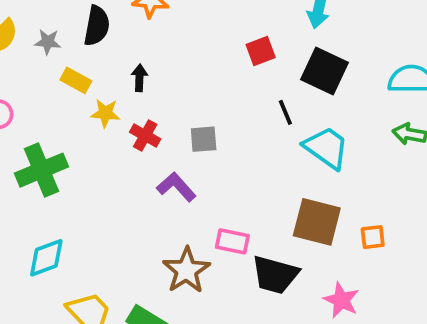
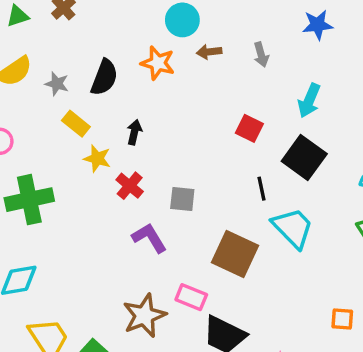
red square: (261, 51) -> (249, 128), turned 36
brown square: (317, 222) -> (235, 254), moved
orange square: (373, 237) -> (342, 319), moved

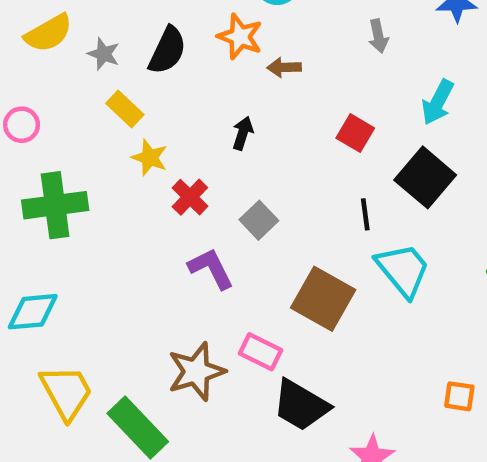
brown arrow: (209, 52) -> (284, 67), moved
black arrow: (134, 132) -> (243, 133), moved
gray square: (182, 199) -> (259, 220), turned 36

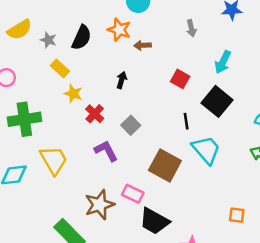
yellow trapezoid: (66, 392) -> (54, 160), moved

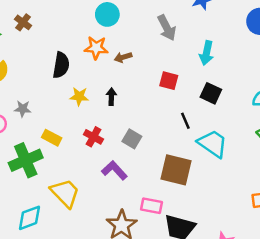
gray arrow: (191, 28) -> (167, 28), size x1.5
gray star: (48, 40) -> (23, 109), moved
yellow rectangle: (60, 68) -> (52, 138), moved
yellow star: (73, 94) -> (79, 96), moved
black square: (217, 101) -> (211, 93), size x0.7

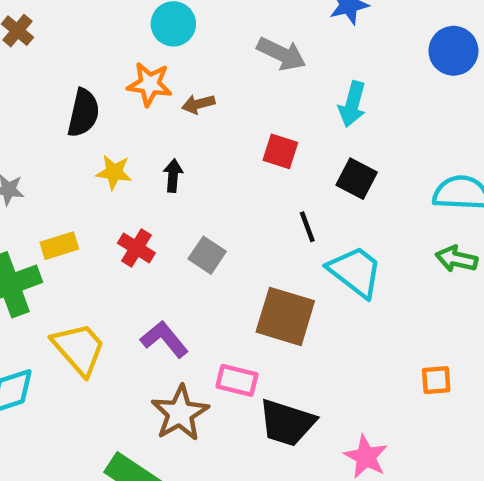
gray arrow: (167, 28) -> (282, 54), turned -40
yellow rectangle: (52, 138) -> (59, 246), turned -48
purple L-shape: (114, 170) -> (164, 339), moved

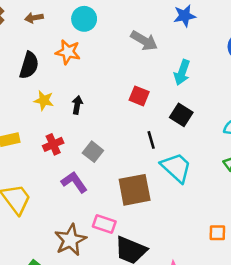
brown arrow: (198, 104) -> (34, 18), moved
red cross: (136, 248) -> (53, 144), turned 30
brown square: (285, 316) -> (135, 190), turned -32
purple L-shape: (164, 339) -> (74, 182), moved

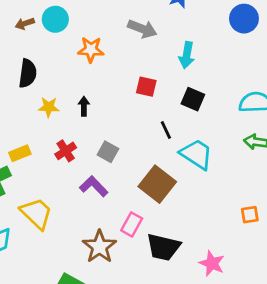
cyan circle: (84, 19) -> (55, 19), moved
orange star: (68, 52) -> (91, 50), moved
brown square: (135, 190) -> (157, 184), turned -32
pink rectangle: (104, 224) -> (132, 224), turned -70

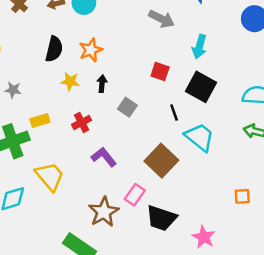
orange star: (91, 50) -> (91, 50), moved, turned -30
black square: (193, 99) -> (201, 87), size x1.4
gray square: (108, 152) -> (127, 107), moved

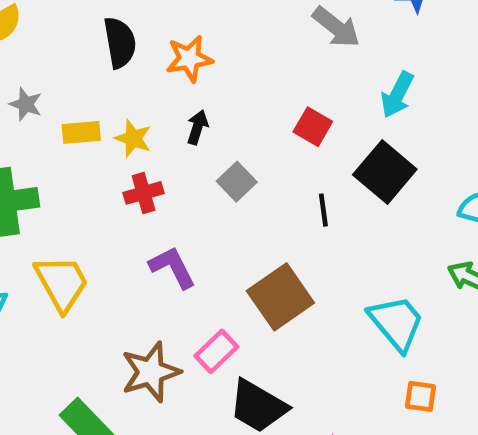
black semicircle: (54, 49) -> (120, 43), turned -35
yellow star: (70, 81) -> (133, 138), moved
yellow rectangle: (40, 121) -> (81, 132), moved
cyan trapezoid: (200, 137) -> (396, 323), moved

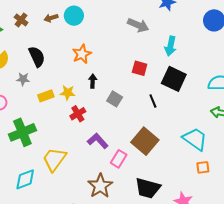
black semicircle: (120, 43) -> (37, 57), moved
gray star: (26, 104) -> (23, 79), moved
yellow trapezoid: (62, 283) -> (54, 159), turned -100
pink rectangle: (216, 351) -> (119, 159), moved
orange square: (421, 396) -> (203, 167), moved

